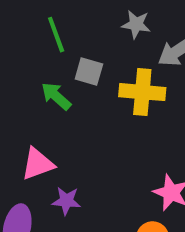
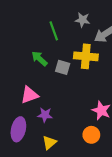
green line: (56, 35) -> (54, 31), moved
gray square: (89, 72) -> (63, 67), moved

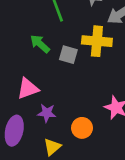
orange circle: (91, 135) -> (82, 128), moved

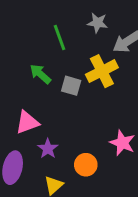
yellow cross: (97, 41) -> (102, 71), turned -32
purple star: (47, 113) -> (48, 149), turned 30

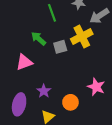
gray square: (71, 86) -> (60, 47), turned -32
pink triangle: (27, 122) -> (24, 62), moved

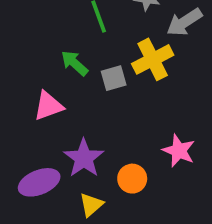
purple star: (44, 91) -> (84, 158), size x1.5
purple ellipse: (19, 104) -> (39, 182), turned 55

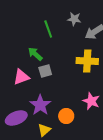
yellow cross: (153, 59) -> (87, 61), moved, turned 30
gray square: (114, 78) -> (45, 71), moved

